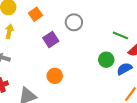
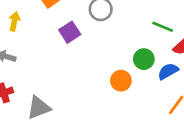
orange circle: (55, 76) -> (121, 81), moved

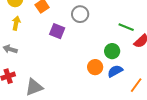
purple square: (70, 32) -> (57, 31), turned -35
blue semicircle: (168, 71) -> (115, 71), moved

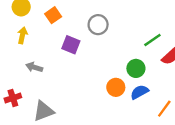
green line: (126, 27) -> (152, 40), turned -56
gray arrow: (10, 49) -> (34, 67), moved

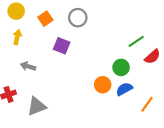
gray circle: (98, 25) -> (78, 18), moved

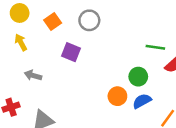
yellow arrow: (17, 37) -> (21, 42), turned -40
green line: (136, 41) -> (155, 47), turned 42

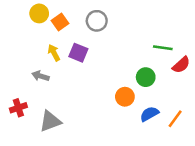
yellow circle: (20, 13) -> (39, 13), moved
yellow arrow: (21, 42) -> (54, 53), moved
blue semicircle: (142, 101) -> (149, 114), moved

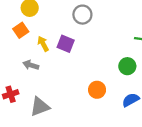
orange square: (60, 22) -> (21, 30), moved
orange circle: (125, 97) -> (97, 90), moved

